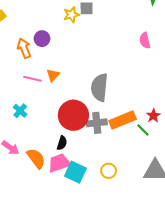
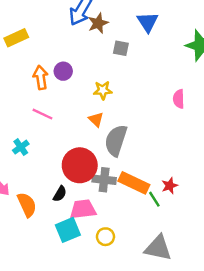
yellow star: (71, 15) -> (103, 90), moved
orange triangle: (53, 75) -> (96, 119), moved, turned -40
orange rectangle: (123, 120) -> (134, 183), turned 35
pink trapezoid: (59, 163) -> (83, 209), moved
cyan square: (75, 172) -> (68, 230), turned 30

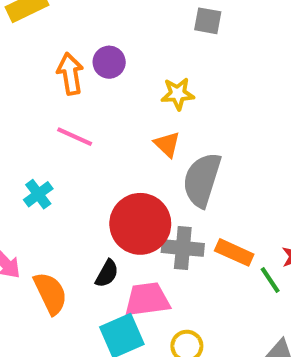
orange rectangle: (134, 183) -> (234, 252), size x0.7

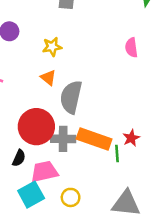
orange rectangle: (234, 252) -> (94, 139), size x1.5
green line: (270, 280) -> (117, 154), turned 35

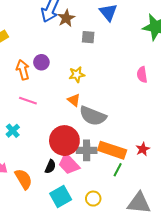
gray semicircle: (71, 97) -> (93, 116), turned -80
green line: (117, 154) -> (118, 170), moved, turned 32
pink trapezoid: (44, 172) -> (69, 164), moved, turned -120

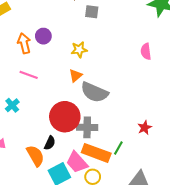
orange triangle: (74, 100) -> (76, 76), turned 40
orange rectangle: (112, 150) -> (96, 153), moved
pink trapezoid: (69, 164) -> (77, 162), moved
orange semicircle: (23, 179) -> (35, 156), moved

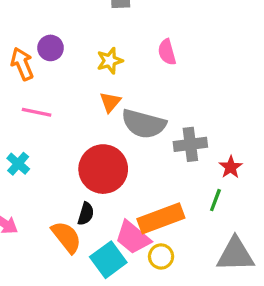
pink semicircle: (146, 51) -> (167, 52), moved
gray cross: (87, 127) -> (190, 144), moved
green line: (118, 148) -> (215, 200), moved
orange rectangle: (96, 153) -> (161, 218), turned -32

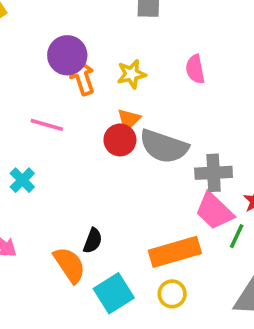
purple circle: (51, 48) -> (67, 55), size x1.4
orange arrow: (22, 64) -> (82, 77), moved
red circle: (103, 169) -> (120, 140), moved, size x0.6
pink trapezoid: (133, 238) -> (214, 211), moved

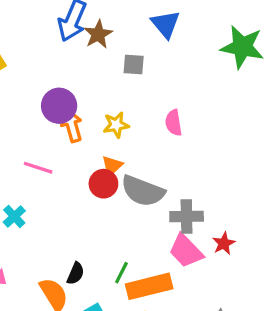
green line: (237, 236) -> (121, 273), moved

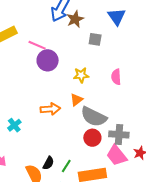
orange arrow: (72, 126) -> (50, 109), moved, turned 96
pink line: (38, 168) -> (37, 45), moved
red circle: (103, 184) -> (92, 138), moved
green line: (121, 273) -> (66, 166), moved

